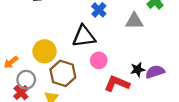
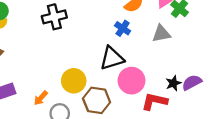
pink circle: (99, 60) -> (131, 81), size x1.5

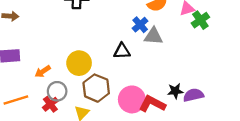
gray triangle: (161, 34) -> (153, 36), moved
black triangle: (112, 58) -> (122, 51), size x0.7
pink circle: (131, 81) -> (132, 99), moved

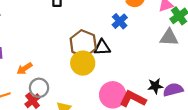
gray triangle: (153, 36) -> (169, 37), moved
yellow circle: (79, 63) -> (83, 63), moved
brown hexagon: (96, 88) -> (83, 44), moved

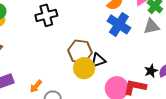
blue cross: (120, 21) -> (119, 24), moved, size x1.6
black triangle: (102, 47) -> (98, 60), moved

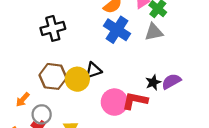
black cross: (46, 15) -> (53, 28), moved
brown hexagon: (80, 52) -> (53, 76), moved

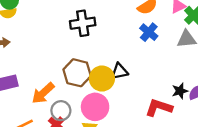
blue cross: (117, 30) -> (149, 32), size x0.7
orange arrow: (23, 100) -> (43, 93), size x1.5
pink circle: (114, 102) -> (95, 107), moved

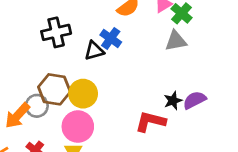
blue cross: (149, 32) -> (111, 38), moved
black triangle: (120, 71) -> (94, 51), moved
gray circle: (61, 111) -> (37, 106), moved

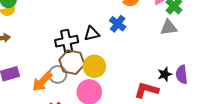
black cross: (56, 32) -> (67, 41), moved
black triangle: (94, 51) -> (92, 34), moved
purple semicircle: (195, 100) -> (182, 75), turned -72

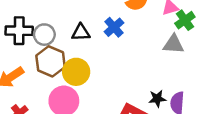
black cross: (67, 41) -> (19, 31), moved
gray circle: (58, 74) -> (44, 35), moved

